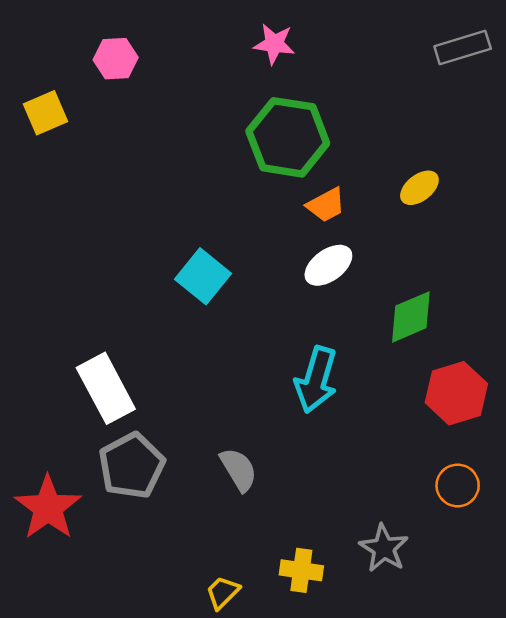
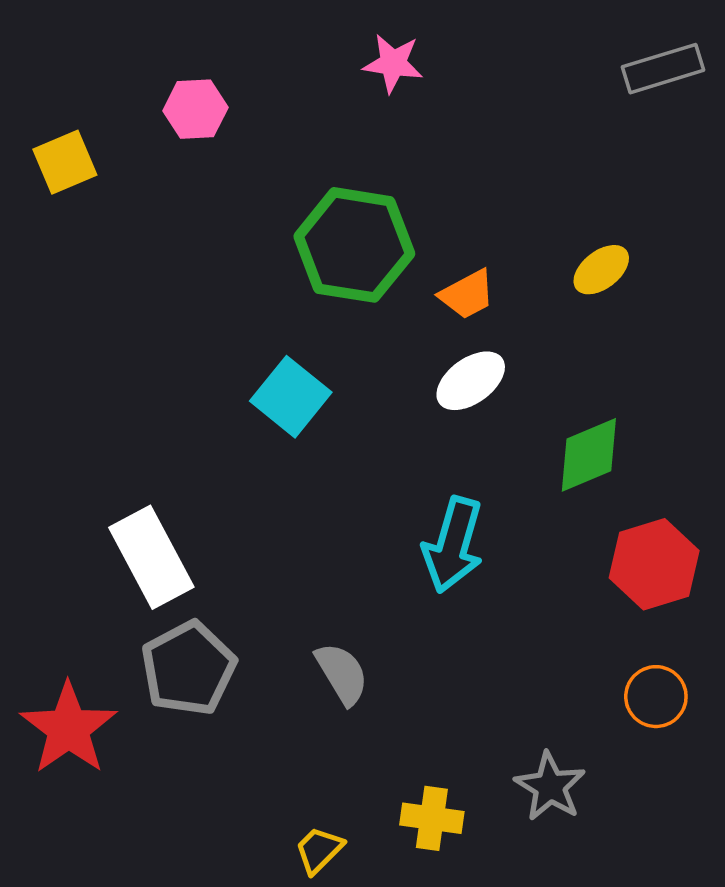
pink hexagon: (116, 59) -> (195, 109), moved
green hexagon: (288, 137) -> (354, 245), moved

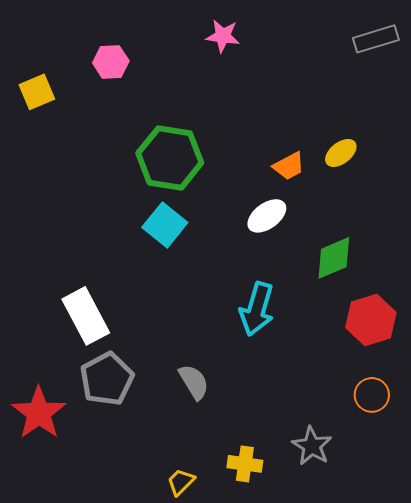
green hexagon: (354, 245) -> (170, 158), moved
orange trapezoid: (467, 294) -> (289, 166), moved

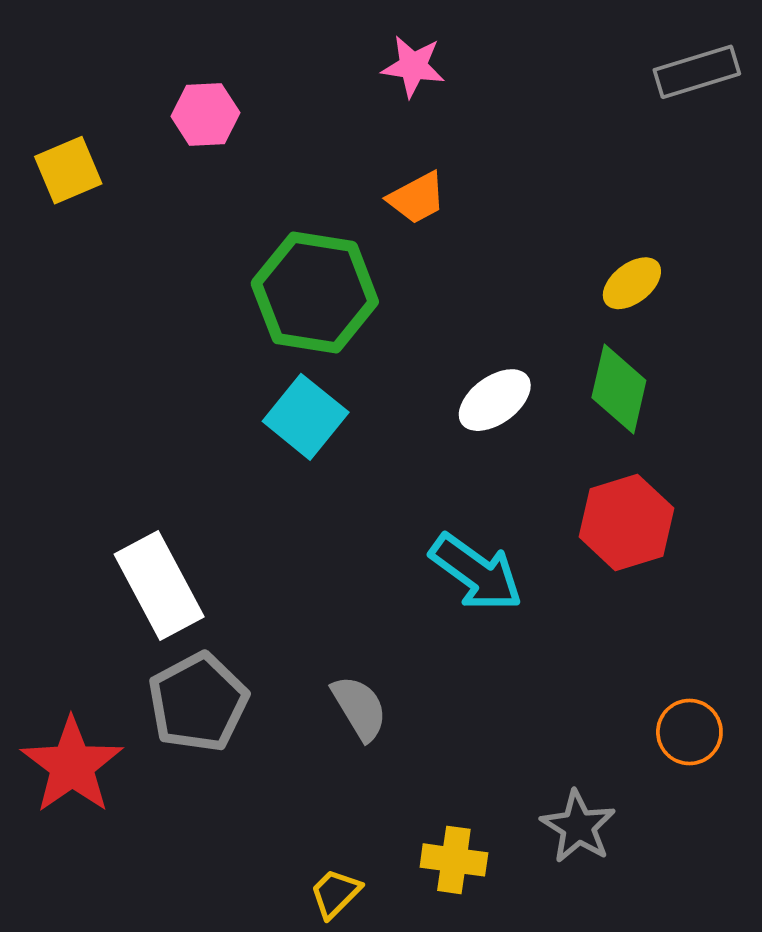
orange trapezoid: (289, 166) -> (417, 198), moved
green diamond: (334, 258) -> (619, 389), moved, turned -54
cyan arrow: (257, 309) -> (476, 573), turned -70
red hexagon: (371, 320) -> (626, 522), moved

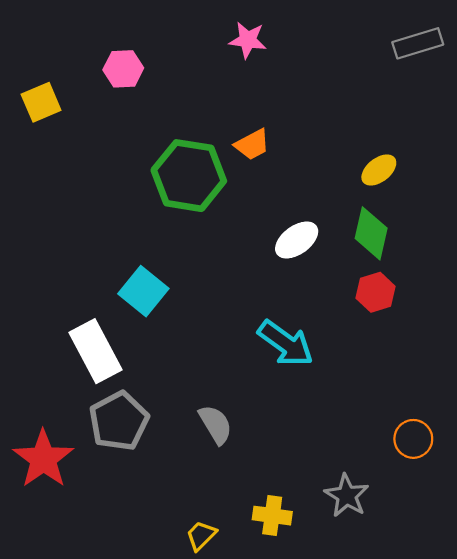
orange trapezoid: (417, 198) -> (252, 144), moved
cyan square: (306, 417) -> (143, 291), moved
red hexagon: (626, 522) -> (376, 292), moved, size x0.7

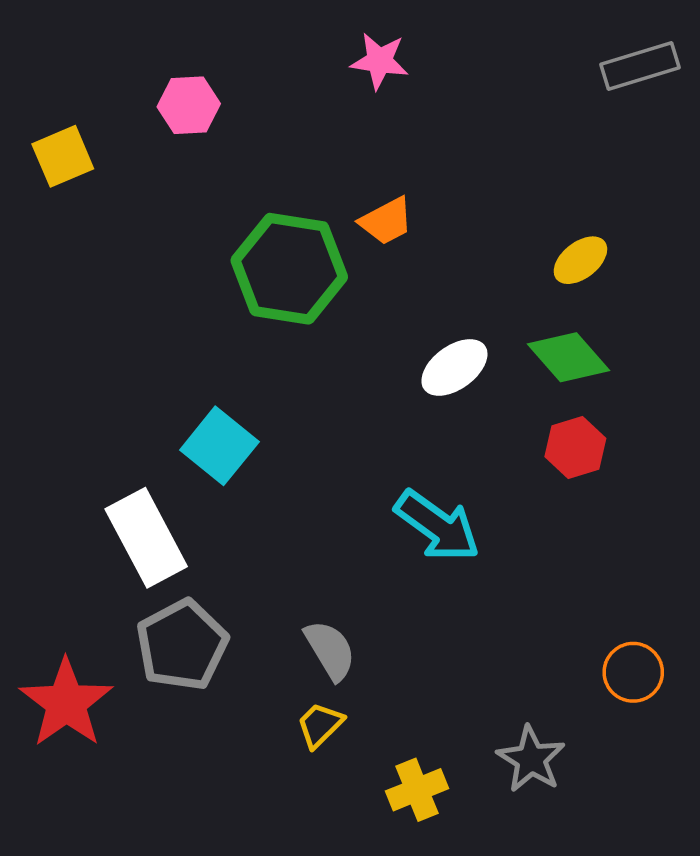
green diamond: (371, 233) -> (569, 357), turned -54
yellow cross: (272, 516) -> (417, 790), turned -30
yellow trapezoid: (201, 536) -> (320, 725), moved

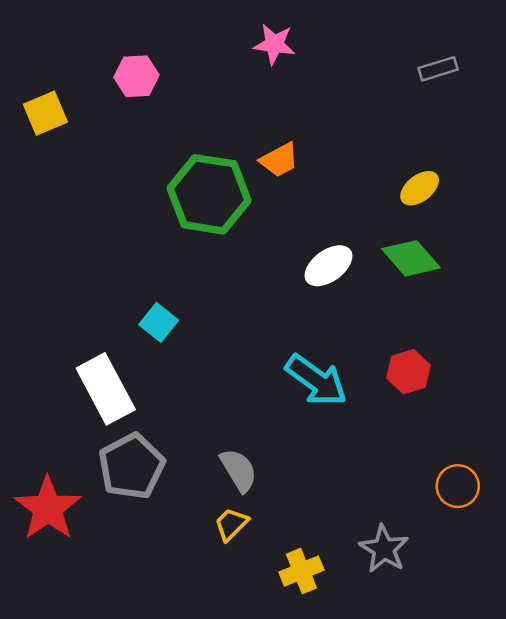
gray rectangle: (640, 66) -> (438, 69), moved, size x0.7
cyan square: (219, 446) -> (159, 322), size x0.7
red hexagon: (575, 447) -> (409, 372), moved

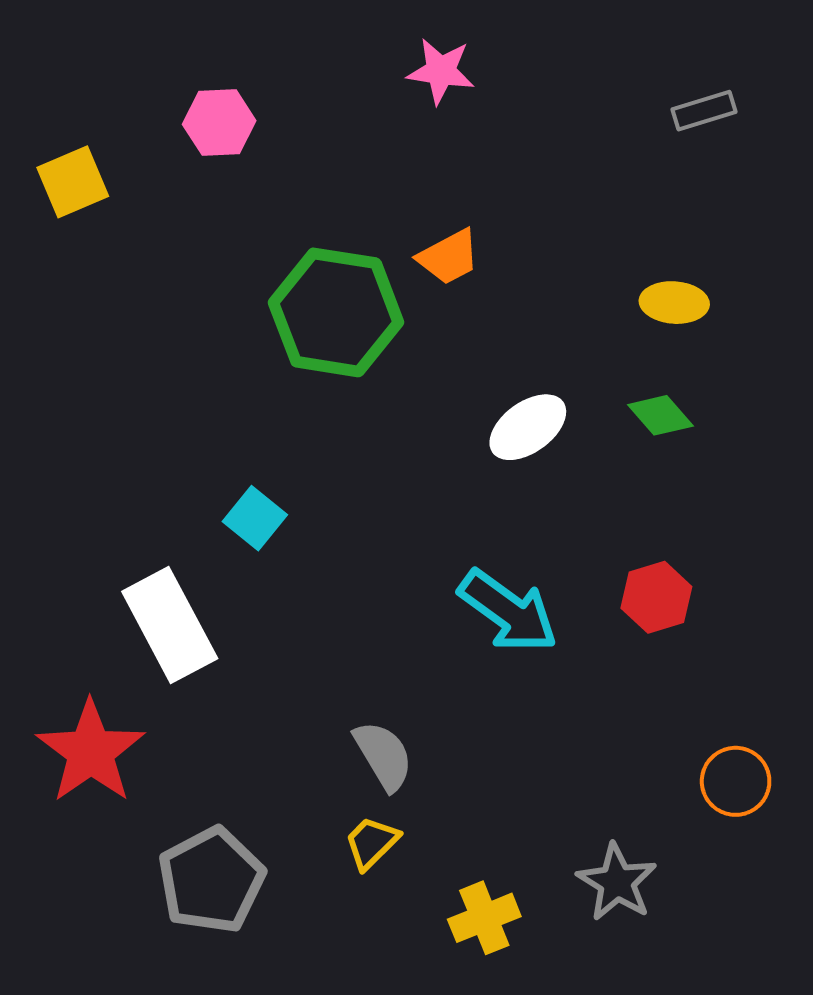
yellow ellipse: (420, 188) -> (674, 303), turned 42
green diamond: (411, 258) -> (660, 415), size x0.7
gray pentagon: (132, 466) -> (211, 880), moved
red star: (48, 508) -> (91, 752), moved

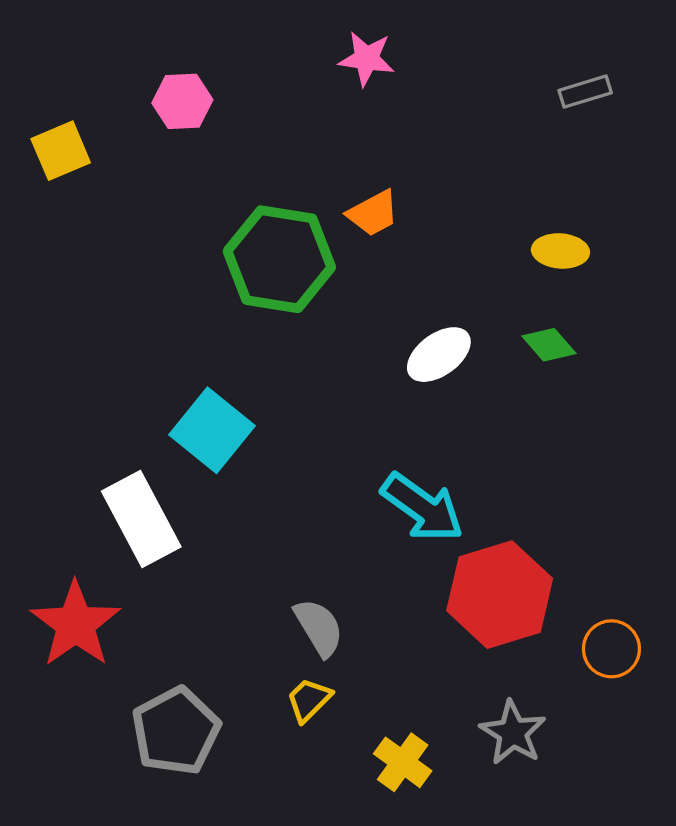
cyan square: (255, 518) -> (212, 430), size x1.6
red hexagon: (656, 597) -> (500, 595), moved, size x1.8
yellow cross: (484, 918) -> (403, 762), turned -32

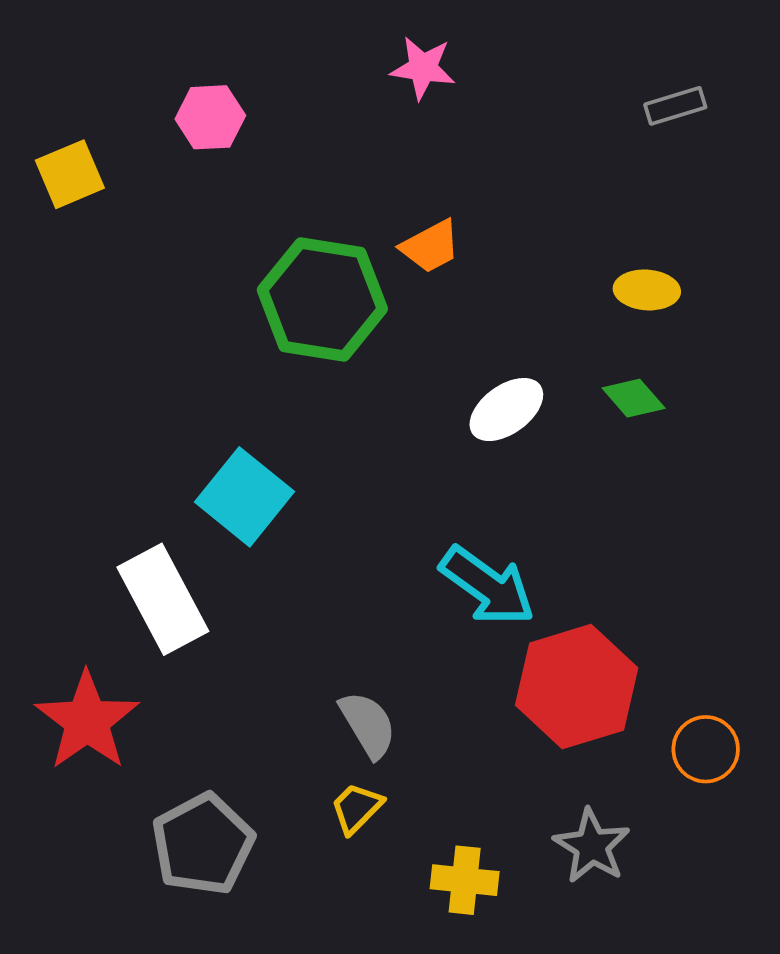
yellow cross: (403, 762) -> (465, 880), turned -30

